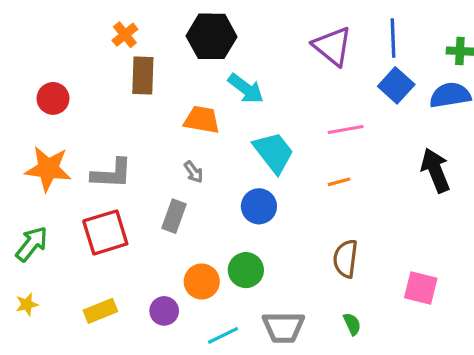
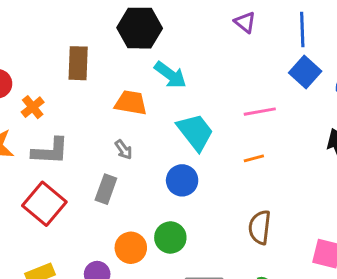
orange cross: (125, 35) -> (33, 107), moved
purple triangle: (332, 46) -> (245, 22), moved, size x0.6
red square: (105, 232) -> (44, 204), turned -33

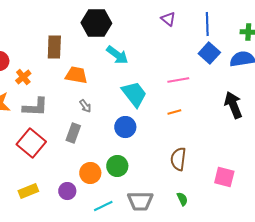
orange trapezoid: (131, 103) -> (76, 75), moved

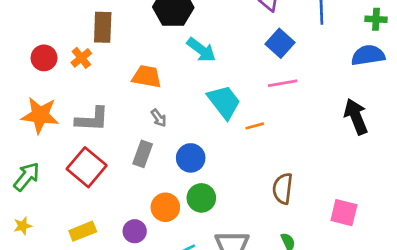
brown rectangle: (54, 47) -> (103, 27), moved
blue square: (209, 53) -> (280, 43), moved
orange cross: (23, 77) -> (81, 58), moved
orange line: (174, 112) -> (255, 126), moved
blue circle: (125, 127) -> (191, 158), moved

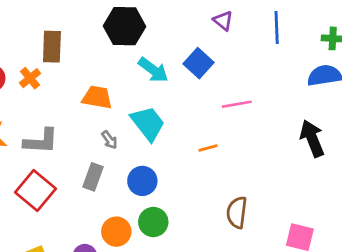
blue square: (280, 43) -> (198, 63), moved
cyan trapezoid: (224, 102) -> (148, 123), moved

